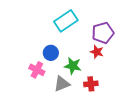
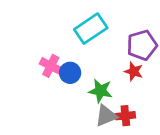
pink cross: (37, 70) -> (51, 66), moved
gray triangle: (62, 84) -> (106, 116), moved

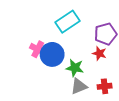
blue circle: (70, 73) -> (52, 54), size x1.5
red cross: (125, 116) -> (105, 86), moved

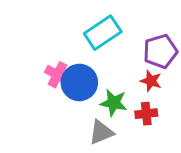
gray triangle: (79, 86) -> (101, 132), moved
red cross: (105, 86) -> (146, 114), moved

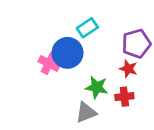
cyan rectangle: (103, 33) -> (87, 28), size x0.7
blue circle: (79, 82) -> (67, 53), moved

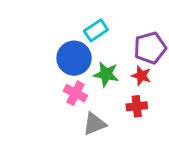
pink cross: (49, 63) -> (75, 93), moved
green star: (97, 87) -> (106, 74), moved

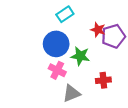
cyan rectangle: (96, 30) -> (65, 14), moved
red star: (141, 76) -> (98, 30), moved

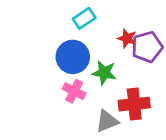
red cross: (103, 80) -> (134, 104), size x1.5
gray triangle: (72, 93) -> (107, 121), moved

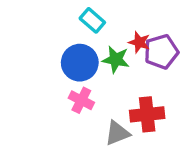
cyan rectangle: (84, 18) -> (92, 20), turned 75
green star: (104, 73) -> (116, 60), moved

